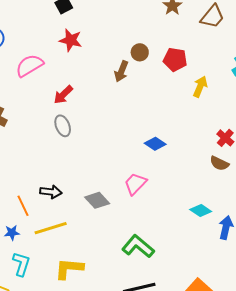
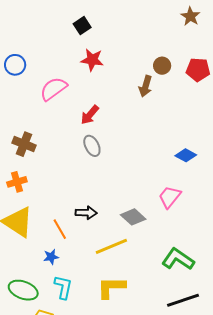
yellow line: (51, 228) -> (111, 246), moved

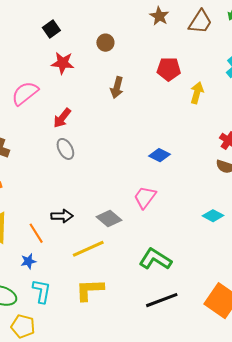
brown circle: (162, 66) -> (105, 43), moved

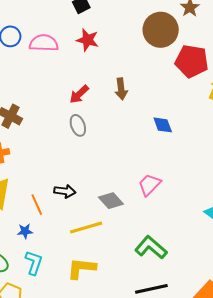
brown circle: (105, 43) -> (161, 30), moved, size x2.0
red pentagon: (169, 69) -> (192, 61), size x1.4
brown arrow: (117, 87) -> (121, 89), moved, turned -30
pink semicircle: (25, 93) -> (44, 43), moved, turned 32
blue diamond: (159, 155) -> (163, 125), moved, turned 35

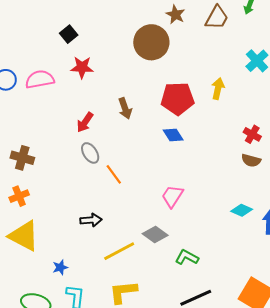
red pentagon: (192, 61) -> (177, 99), moved
gray diamond: (111, 201) -> (155, 235), moved
orange line: (37, 205) -> (114, 174), moved
green L-shape: (151, 247) -> (187, 257), size x0.7

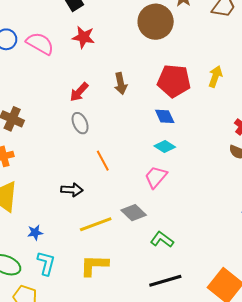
pink semicircle: (40, 79) -> (40, 43), turned 32
orange line: (114, 174) -> (103, 161), moved
cyan diamond: (242, 210) -> (165, 146), moved

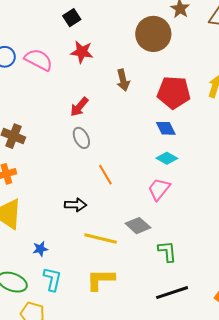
brown arrow: (121, 84) -> (123, 80), moved
yellow line: (96, 224) -> (101, 239), turned 36
green L-shape: (162, 239) -> (167, 251), turned 50

